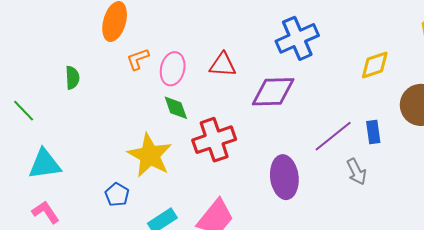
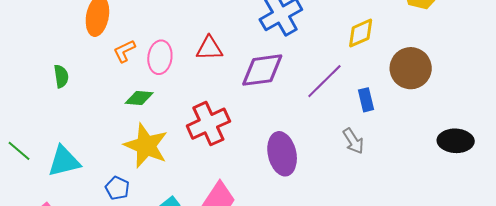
green diamond: (176, 108) -> (139, 98), moved, turned -60
green line: (24, 111) -> (19, 151), moved
purple line: (333, 136) -> (324, 81), moved
cyan triangle: (45, 164) -> (64, 161), moved

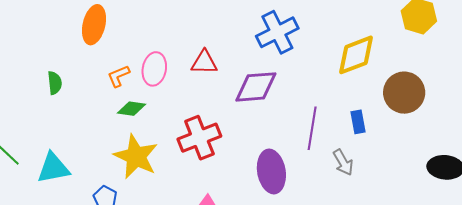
yellow diamond: (361, 33) -> (356, 55), size x1.4
orange L-shape: (124, 51) -> (119, 76), moved
purple line: (324, 81) -> (312, 128), moved, turned -39

